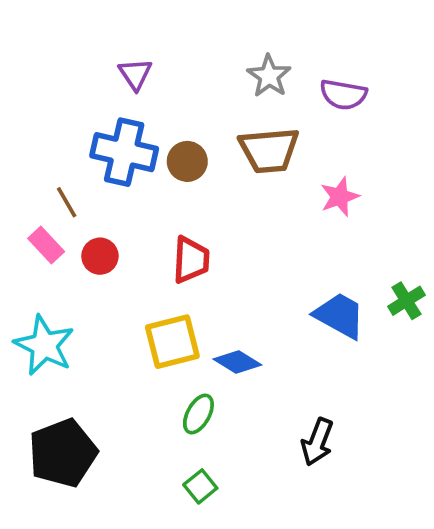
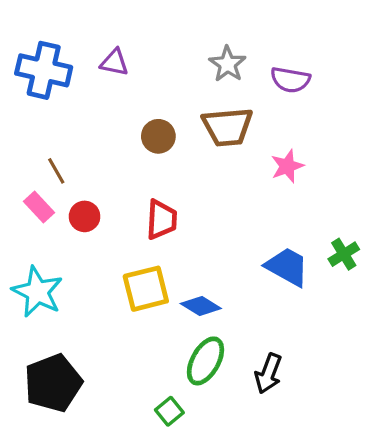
purple triangle: (135, 74) -> (114, 62), turned -44
blue cross: (124, 152) -> (44, 70), moved
green ellipse: (198, 414) -> (205, 361), moved, size x1.4

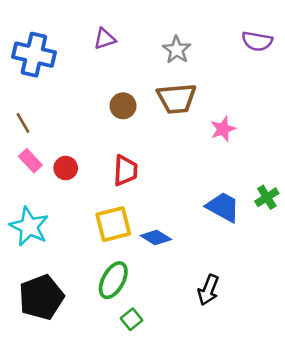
purple triangle: (114, 62) -> (105, 39), moved, turned -30
purple semicircle: (290, 80) -> (257, 41), moved
brown line: (56, 171) -> (23, 123), moved
green ellipse: (205, 361) -> (113, 280), moved

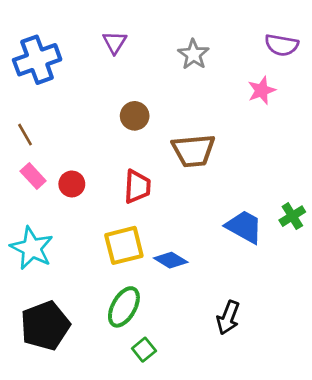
purple triangle: (105, 39) -> (115, 42), turned -40
blue cross: (34, 55) -> (37, 60), turned -33
brown trapezoid: (177, 99) -> (193, 151), moved
pink star: (223, 129) -> (262, 90), moved

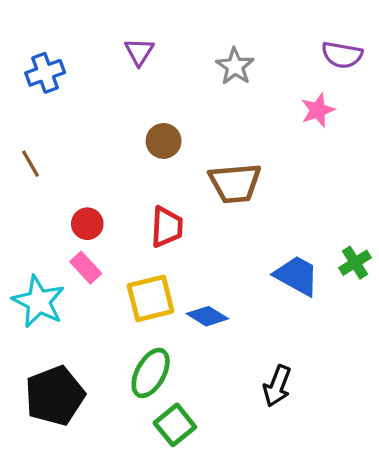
blue cross: (37, 60) -> (45, 73), size x0.7
pink rectangle: (33, 176) -> (86, 268), moved
green square: (144, 350) -> (175, 425), size x1.4

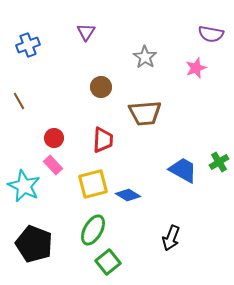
gray star: (235, 66) -> (145, 57), moved
black pentagon: (55, 396) -> (34, 244), turned -30

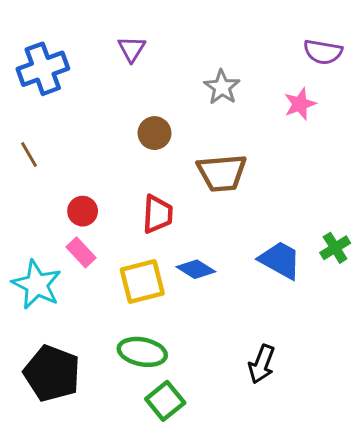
blue cross: (28, 45) -> (43, 69), size x1.4
blue diamond: (128, 195) -> (196, 269), moved
green ellipse: (93, 230) -> (142, 352), turned 72

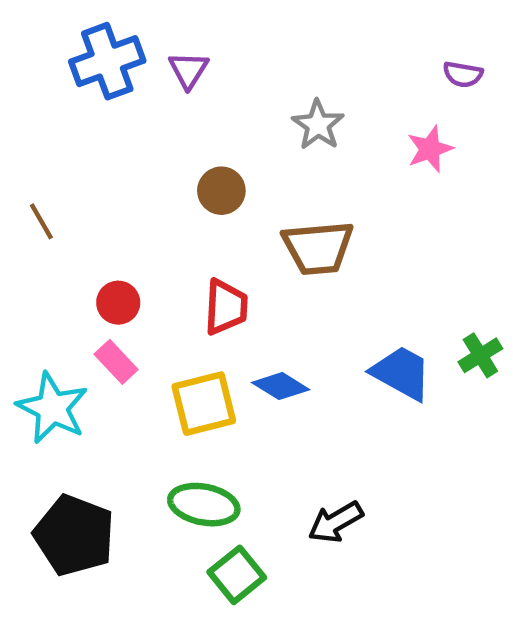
purple semicircle: (323, 52) -> (463, 74), size x0.7
blue cross: (43, 69) -> (107, 61), moved
black arrow: (262, 364) -> (336, 522), moved, turned 39

